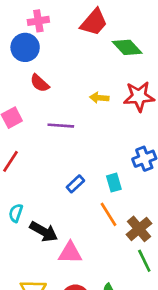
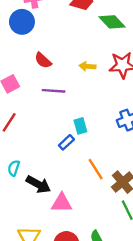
red semicircle: (40, 83) -> (43, 60), moved
cyan rectangle: (114, 183) -> (80, 126), moved

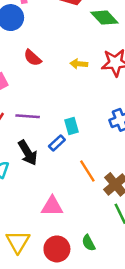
purple line: (54, 91) -> (28, 116), moved
black arrow: (38, 184) -> (28, 153), moved, turned 30

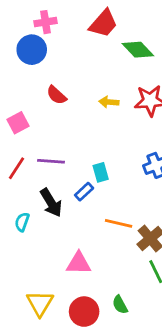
orange line: (87, 171) -> (119, 223), turned -45

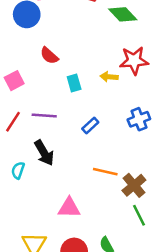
yellow arrow: (109, 102) -> (109, 77), moved
cyan rectangle: (101, 172) -> (74, 83), moved
blue rectangle: (84, 192) -> (90, 125), moved

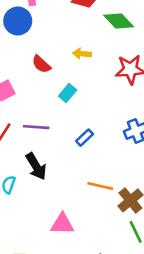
yellow arrow: (109, 77) -> (82, 54), moved
cyan rectangle: (74, 83) -> (68, 93), turned 56

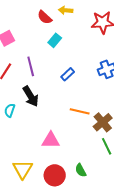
red semicircle: (41, 64) -> (45, 17), moved
purple line: (36, 127) -> (31, 66), turned 72

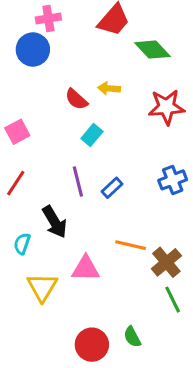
purple line: (31, 66) -> (78, 182), moved
pink triangle: (51, 140) -> (86, 269), moved
yellow triangle: (23, 169) -> (42, 287), moved

